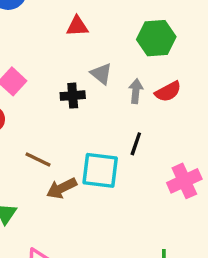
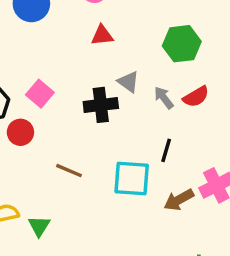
gray arrow: (136, 91) -> (164, 98), turned -40
black cross: (73, 96) -> (101, 105), size x1.4
brown arrow: (62, 188) -> (179, 200), moved

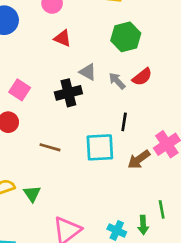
red triangle: (102, 35) -> (63, 38), turned 36

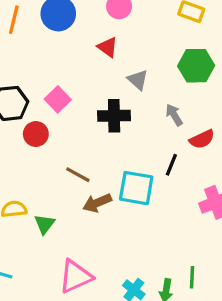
red triangle: (63, 38) -> (108, 47), moved
gray triangle: (88, 72) -> (138, 80), moved
red semicircle: (142, 77) -> (202, 139), moved
brown arrow: (139, 159) -> (97, 203), moved

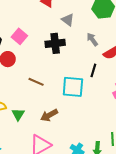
brown arrow: (97, 203) -> (49, 115), moved

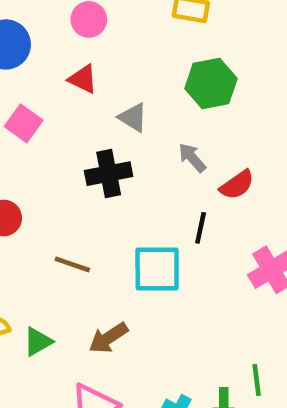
pink square: (19, 36) -> (24, 123), moved
green triangle: (18, 114) -> (38, 342), turned 32

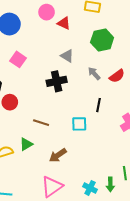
red triangle: (83, 79) -> (64, 23), moved
red semicircle: (237, 185) -> (117, 76), moved
cyan square: (157, 269) -> (79, 124), size x0.7
green triangle: (38, 342) -> (26, 144), moved

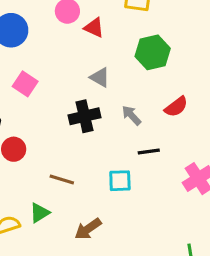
gray arrow: (94, 73) -> (131, 115), moved
black line: (98, 105) -> (149, 151), turned 72

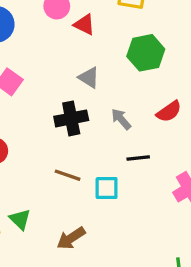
brown line: (62, 179) -> (68, 175), moved
green triangle: (40, 213) -> (20, 219), turned -45

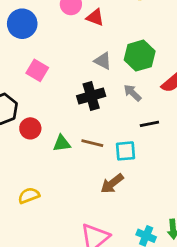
green hexagon: (146, 53) -> (140, 56), moved
green triangle: (20, 219) -> (62, 143), moved, turned -48
brown arrow: (71, 238) -> (112, 184), moved

